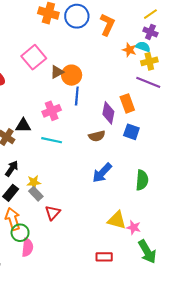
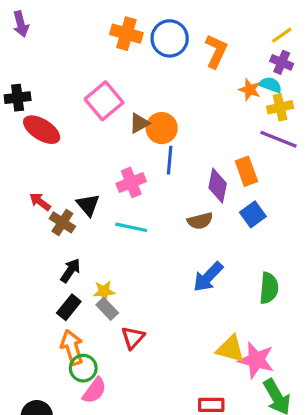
black triangle: (23, 125) -> (88, 205), turned 49
blue square: (131, 132) -> (253, 214), turned 35
pink star: (134, 227) -> (256, 360), size x1.6
pink semicircle: (27, 247) -> (94, 391), turned 30

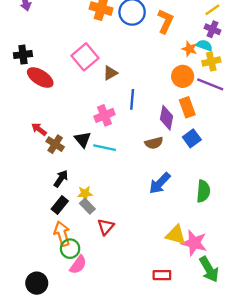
orange circle: (162, 128) -> (183, 76), moved
black triangle: (88, 205) -> (83, 140), moved

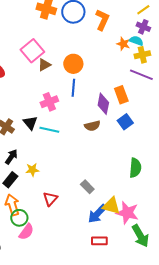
brown triangle: (110, 73) -> (44, 65), moved
orange circle: (183, 76) -> (73, 64), moved
blue arrow: (160, 183) -> (97, 214), moved
gray rectangle: (87, 206) -> (87, 187), moved

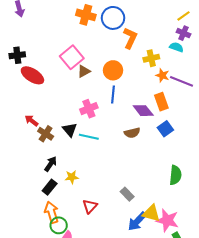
orange L-shape: (102, 20) -> (130, 38), moved
orange star: (123, 44) -> (162, 75), moved
yellow cross: (142, 55) -> (151, 58), moved
purple diamond: (103, 104) -> (143, 111), turned -50

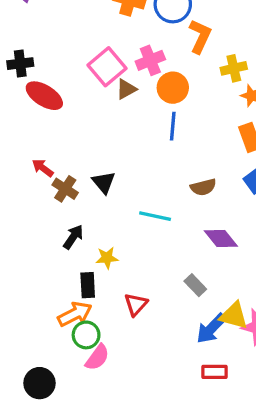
pink cross: (89, 109) -> (150, 60), moved
purple diamond: (143, 111) -> (221, 239), moved
cyan line: (89, 137) -> (155, 216), moved
black rectangle: (50, 187) -> (88, 285), moved, turned -42
orange arrow: (52, 212) -> (75, 314), turned 80

